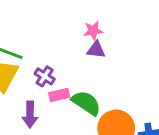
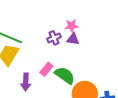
purple cross: (45, 76) -> (54, 38), moved, turned 32
pink rectangle: (59, 95) -> (46, 69), turned -40

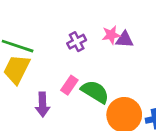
pink star: (72, 26) -> (111, 35), moved
purple triangle: (73, 39) -> (125, 40), moved

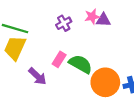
purple arrow: (43, 105) -> (37, 76), turned -42

